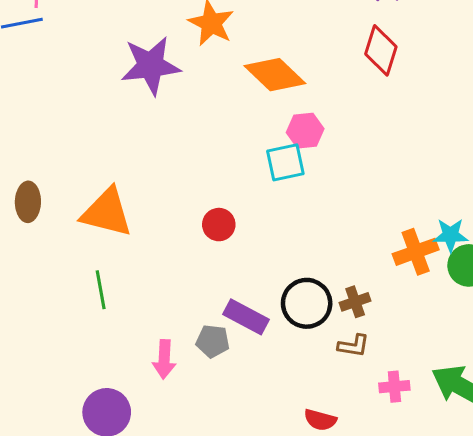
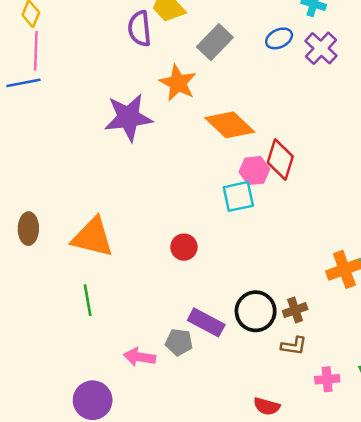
red diamond: (381, 50) -> (280, 159), moved
pink arrow: (164, 359) -> (140, 357), turned 96

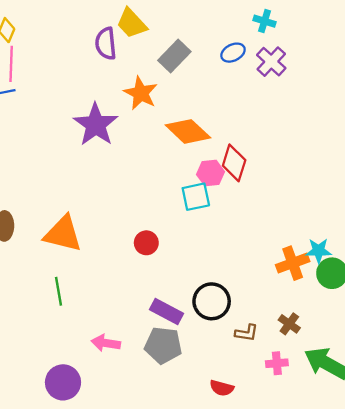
purple star: (128, 117) -> (96, 125), turned -30
brown cross: (295, 310) -> (289, 324), moved, turned -35
gray pentagon: (179, 342) -> (163, 345), moved, size x1.5

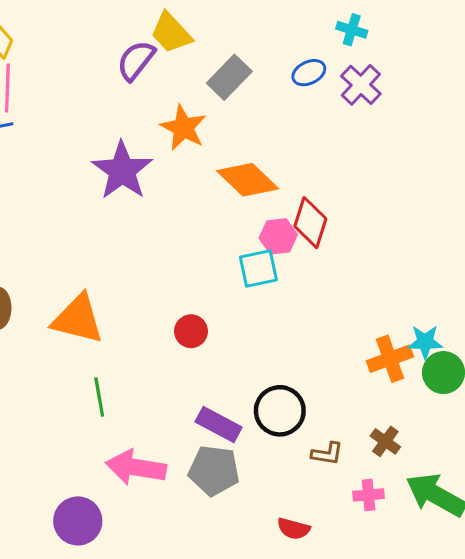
purple semicircle: (106, 44) -> (136, 60), turned 44
green line: (58, 291) -> (99, 397), moved
pink arrow: (106, 343) -> (136, 467), size x1.5

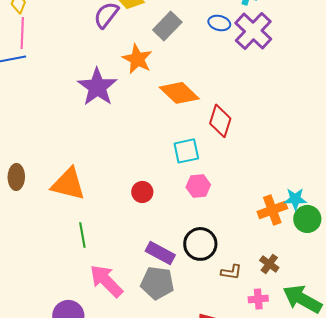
blue ellipse: (309, 73) -> (219, 23), turned 40
purple cross: (361, 85) -> (253, 31), size x1.4
pink hexagon: (278, 236) -> (198, 186), moved
pink arrow: (136, 467) -> (106, 281), turned 36

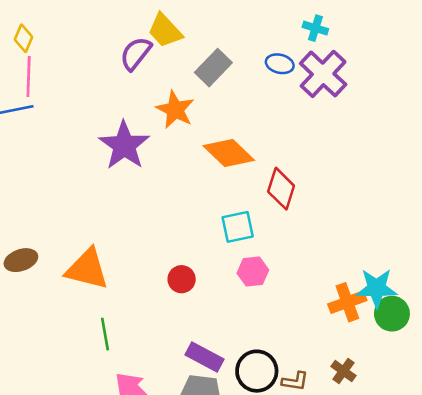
brown ellipse: (16, 177) -> (21, 260), turned 70
cyan star: (295, 199) -> (377, 288), size x1.4
black circle: (200, 244) -> (257, 371), moved

